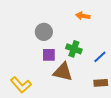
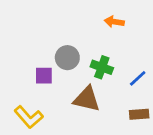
gray circle: (44, 32) -> (67, 58), moved
purple square: (49, 55) -> (44, 76), moved

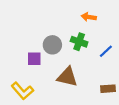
green cross: (102, 67) -> (79, 42), moved
blue line: (138, 78) -> (106, 51), moved

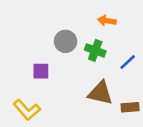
gray circle: (52, 45) -> (65, 41), moved
brown triangle: (67, 77) -> (100, 93), moved

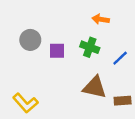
gray circle: (65, 41) -> (30, 40), moved
purple square: (41, 71) -> (57, 51), moved

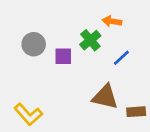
green cross: (90, 47) -> (90, 40), moved, turned 30
blue line: (120, 58) -> (121, 58), moved

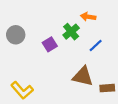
gray circle: (34, 44) -> (16, 35), moved
purple square: (63, 56) -> (50, 44), turned -32

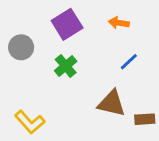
green cross: (71, 32) -> (66, 66), moved
purple square: (50, 44) -> (67, 24), moved, size x1.5

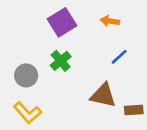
gray circle: (21, 47) -> (26, 75), moved

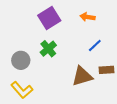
brown triangle: (103, 95) -> (82, 76), turned -30
brown rectangle: (134, 110) -> (106, 70), moved

